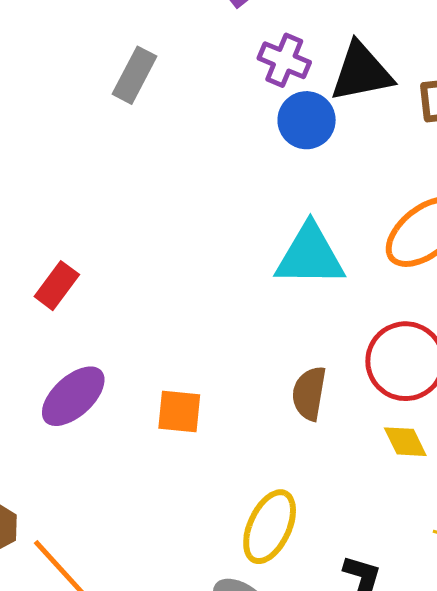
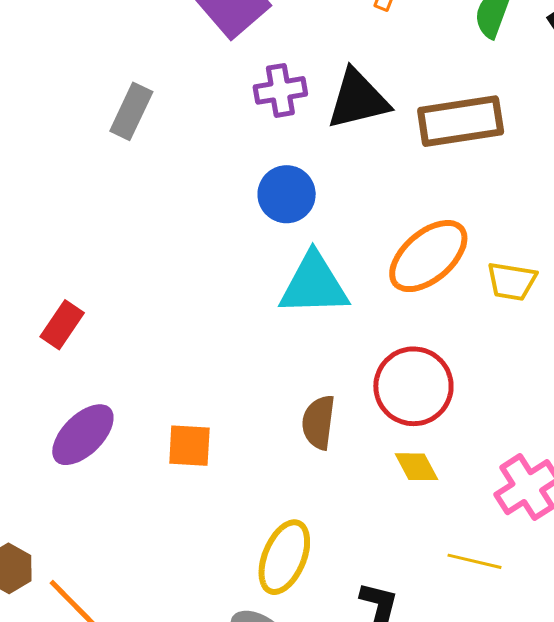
purple cross: (284, 60) -> (280, 90), turned -30
blue circle: (307, 120) -> (287, 194), moved

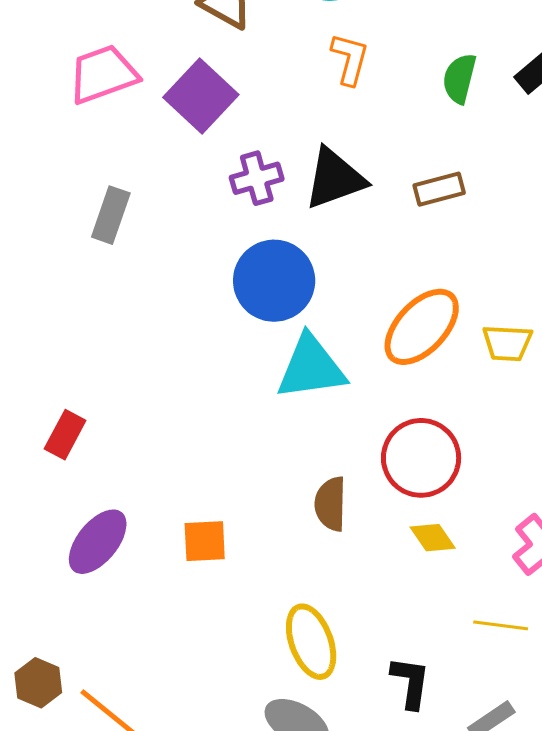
brown rectangle: (461, 121) -> (439, 189), size x0.6
blue circle: (287, 194) -> (274, 281), size x1.4
yellow ellipse: (284, 557) -> (311, 642), turned -36

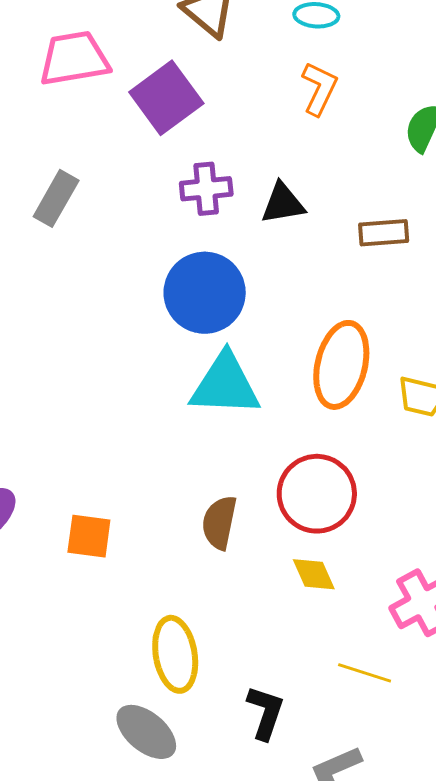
black triangle: (335, 179) -> (283, 203), size x0.7
orange ellipse: (422, 327) -> (341, 365), turned -40

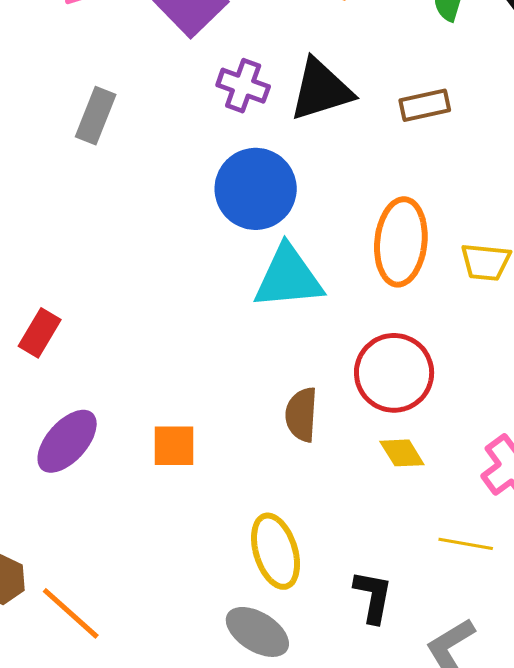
purple cross: (206, 189) -> (243, 86), turned 33
black triangle: (283, 203) -> (321, 90), size x1.5

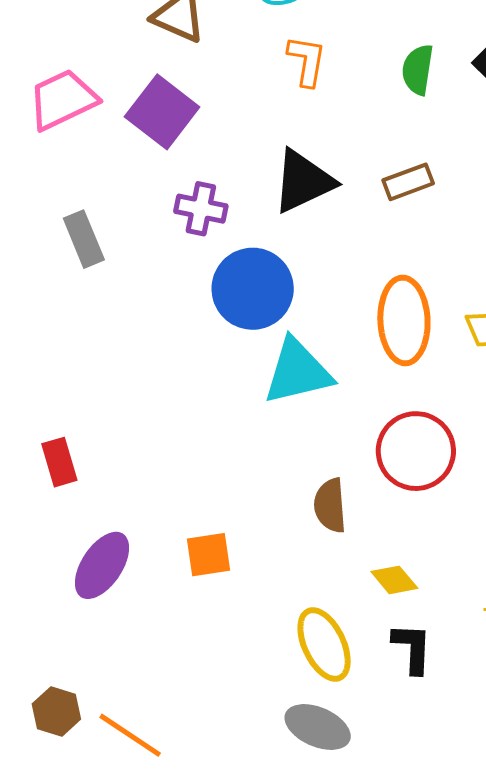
purple cross: (243, 86) -> (201, 209), moved
gray rectangle: (96, 116) -> (84, 239), turned -36
red rectangle: (40, 333) -> (59, 462), turned -39
yellow diamond: (402, 453) -> (394, 580), moved
black L-shape: (373, 597) -> (412, 648), moved

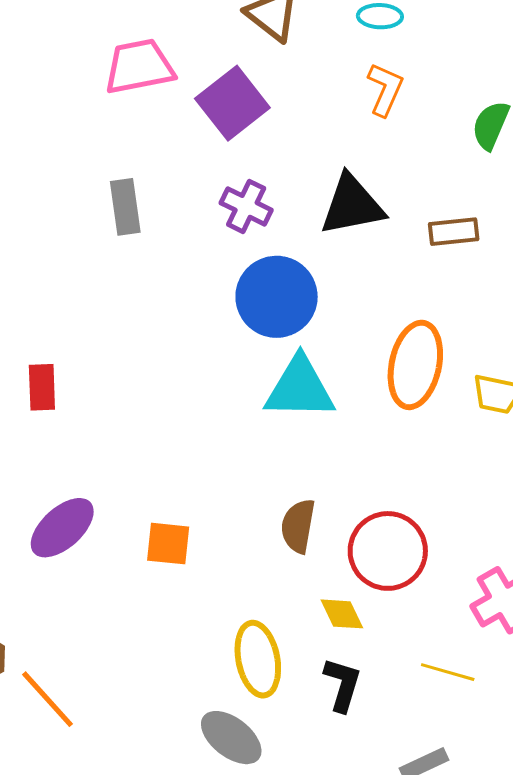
red circle: (416, 451) -> (388, 551), moved
red rectangle: (59, 462) -> (42, 387), moved

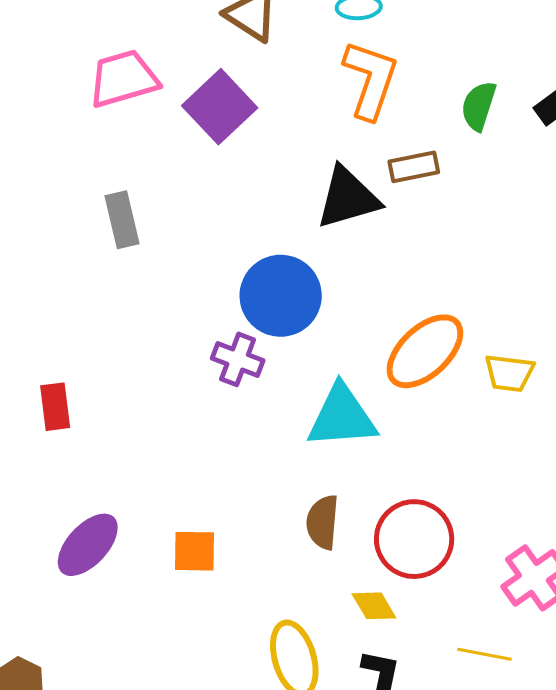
orange L-shape: (385, 89) -> (370, 79), size x1.5
purple cross: (246, 206) -> (238, 359), moved
brown rectangle: (454, 232) -> (414, 167), moved
orange ellipse: (415, 365) -> (425, 351), turned 40
cyan triangle: (300, 388) -> (342, 417), moved

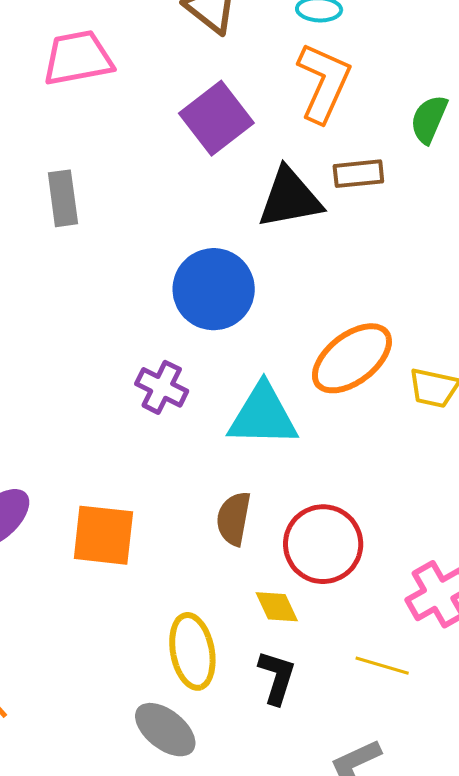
purple square: (220, 107) -> (216, 118), moved
purple cross: (238, 359) -> (162, 387), moved
orange square: (195, 551) -> (103, 535), size x1.4

